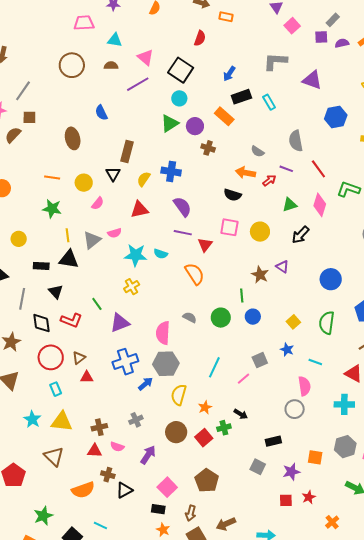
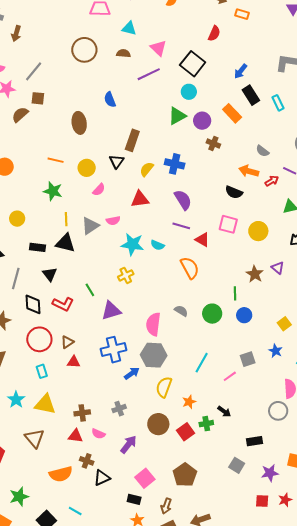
black rectangle: (241, 97) -> (251, 95), turned 72
red triangle: (205, 245) -> (202, 240), turned -42

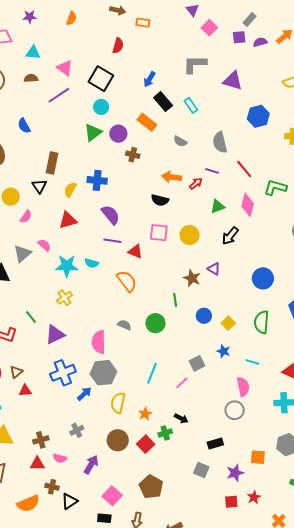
gray semicircle: (262, 151) -> (180, 141), moved
pink semicircle: (113, 221) -> (44, 245), turned -120
blue circle: (244, 315) -> (204, 316), moved

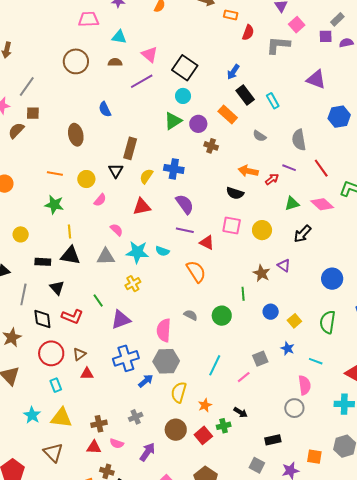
red semicircle: (118, 46) -> (248, 33), moved
gray L-shape: (195, 64) -> (278, 45), moved
pink diamond: (248, 205) -> (322, 204), turned -65
gray triangle: (22, 254) -> (106, 257), moved, turned 36

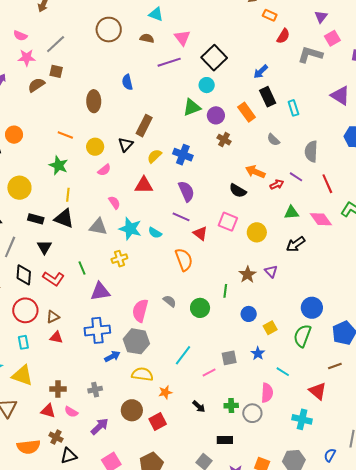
yellow circle: (21, 234) -> (19, 188), size x1.5
blue circle: (332, 279) -> (312, 308), moved
yellow semicircle: (179, 392) -> (142, 374), turned 70
green cross: (224, 426) -> (231, 406), moved

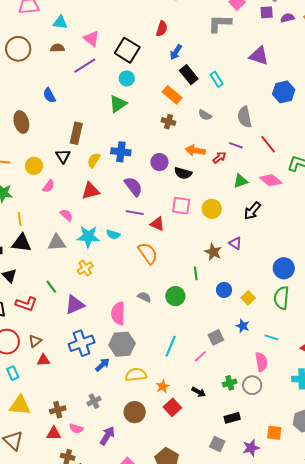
red semicircle: (283, 36) -> (162, 29), moved
purple circle: (216, 115) -> (159, 162), moved
brown cross: (224, 140) -> (168, 122), moved
red square: (158, 422) -> (172, 407), moved

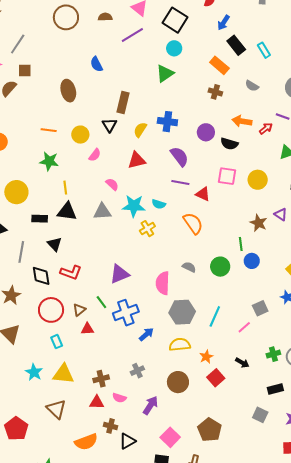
yellow cross: (85, 268) -> (147, 229), moved
green line: (51, 287) -> (101, 302), moved
blue circle: (224, 290) -> (252, 261), moved
gray hexagon: (122, 344) -> (182, 312), moved

